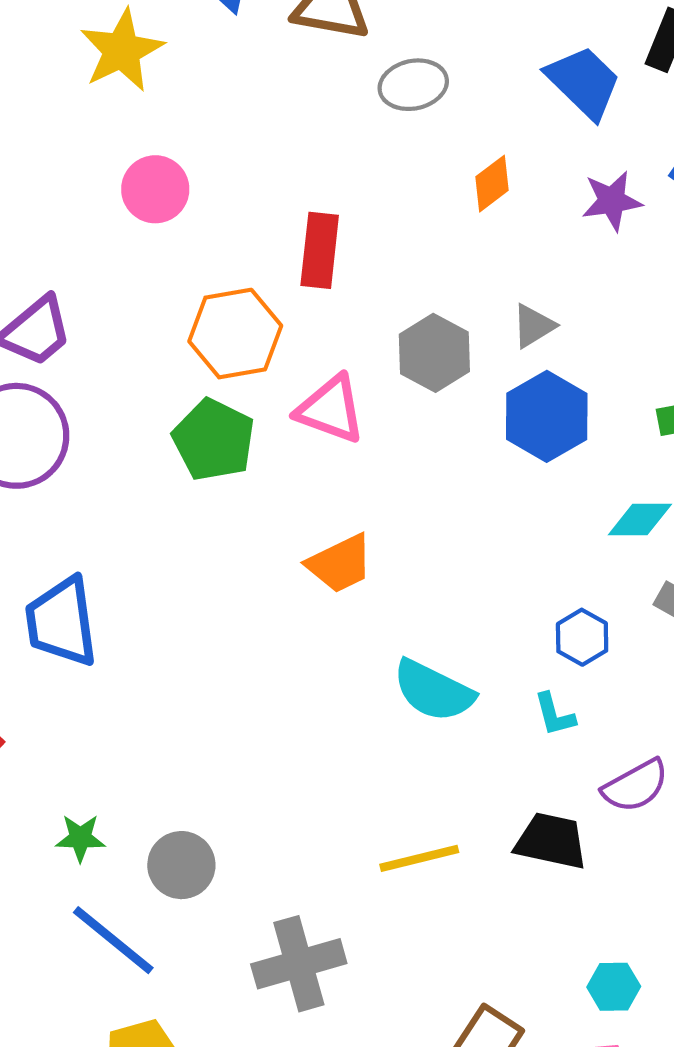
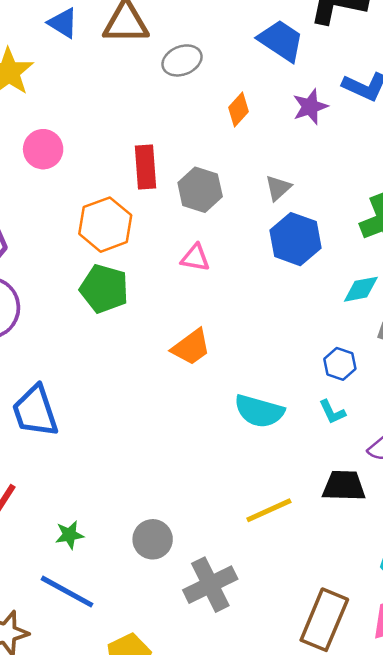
gray hexagon: (434, 353) -> (200, 190), moved
pink triangle: (331, 409) -> (195, 258), moved, size x0.7
gray circle: (181, 865) -> (153, 539), moved
blue line: (113, 940) -> (67, 592), moved

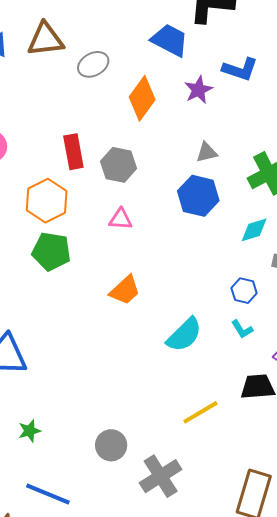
orange diamond: (238, 110) -> (142, 98), size x1.6
gray triangle: (278, 188) -> (207, 152), moved, turned 35
cyan semicircle: (259, 411) -> (184, 335), turned -54
green star: (69, 535) -> (30, 431), moved

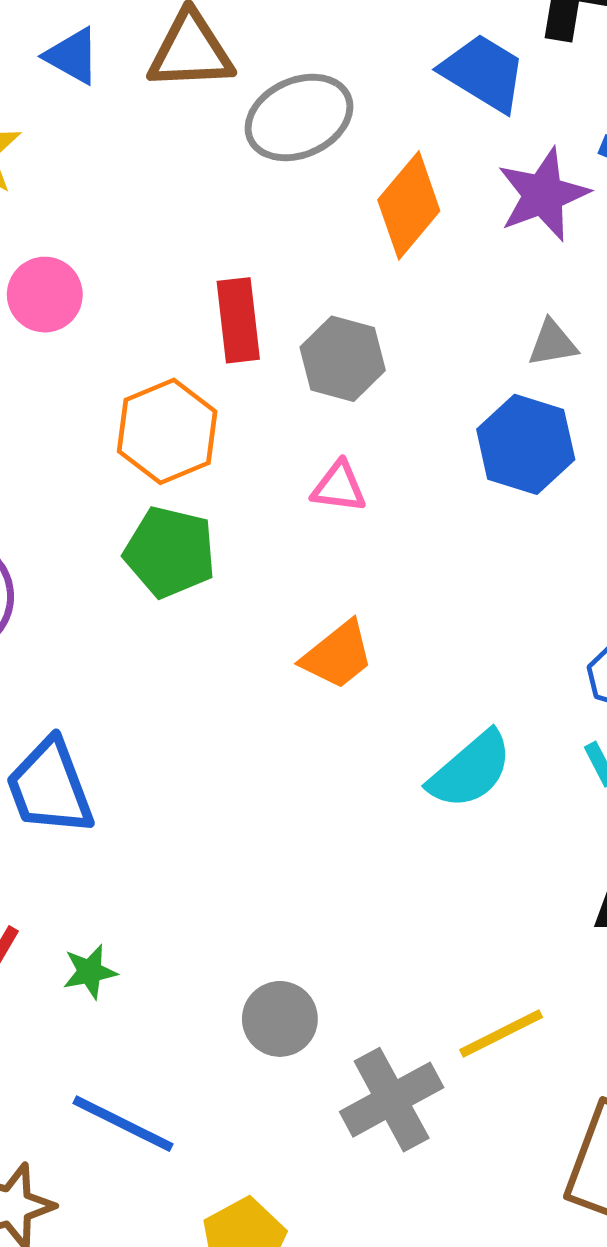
gray ellipse: (93, 64) -> (299, 117), size x1.4
purple star: (198, 90) -> (543, 195), size x1.4
yellow line: (201, 412) -> (501, 1033), moved

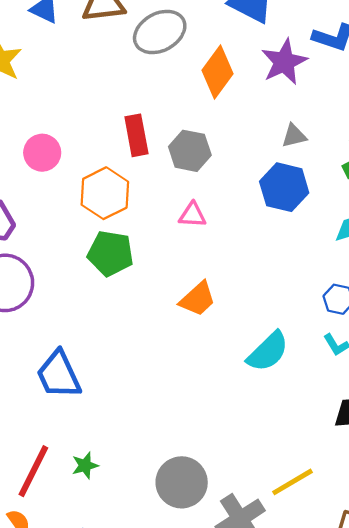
pink circle: (45, 295) -> (42, 153), moved
gray circle: (280, 1019) -> (182, 482), size x1.4

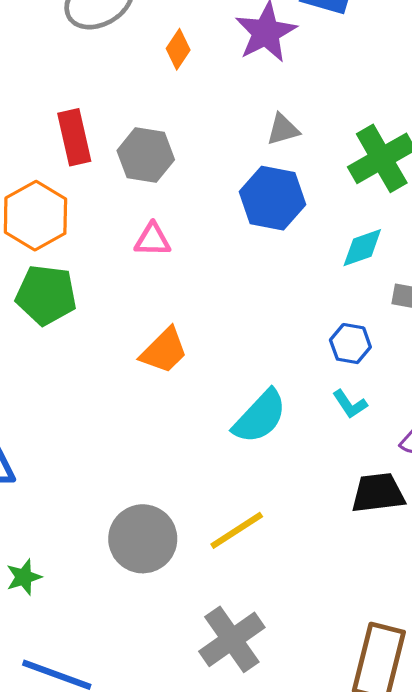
orange diamond: (218, 72) -> (178, 49), size x0.6
gray circle: (182, 482) -> (143, 539), moved
yellow line: (292, 482) -> (237, 530), moved

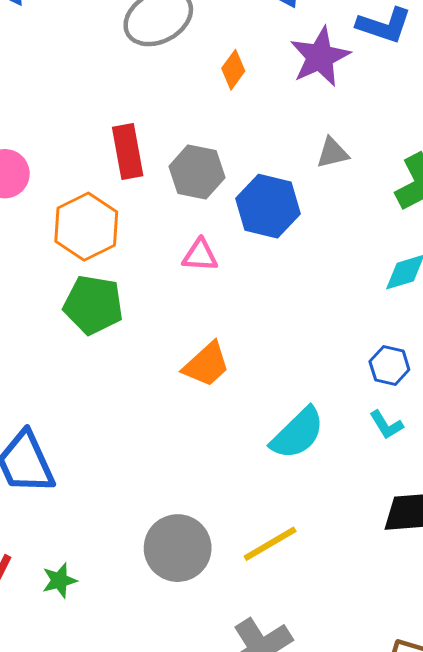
blue hexagon: (273, 198) -> (268, 206), moved

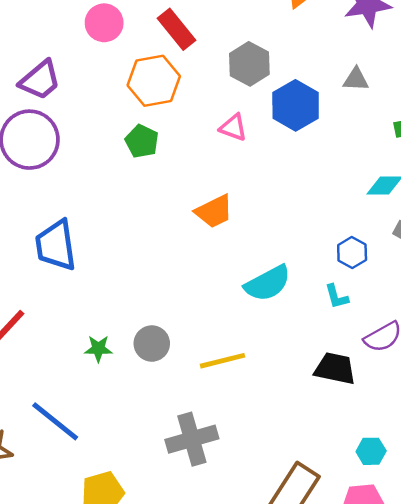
red rectangle: (128, 152) -> (177, 29), moved, turned -45
green pentagon: (93, 305) -> (142, 141), size x0.7
gray circle: (178, 548) -> (152, 344), size x0.7
green star: (59, 580) -> (98, 349), moved

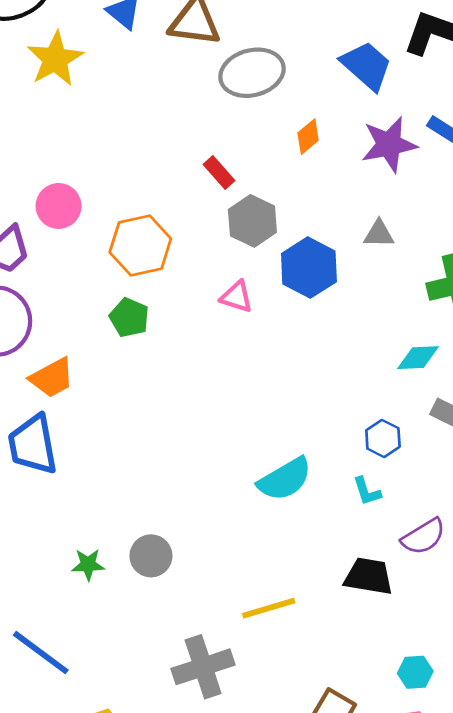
pink circle: (104, 23) -> (59, 206), moved
red rectangle: (177, 29) -> (219, 173), moved, size x0.7
orange trapezoid: (214, 211) -> (52, 378), moved
yellow line: (222, 361) -> (269, 608), moved

